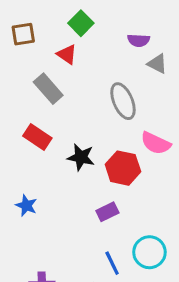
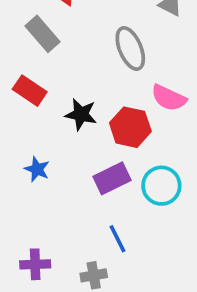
blue star: (26, 205) -> (37, 169), moved
purple rectangle: (107, 212) -> (112, 178), size x1.4
cyan circle: (149, 252) -> (161, 186), moved

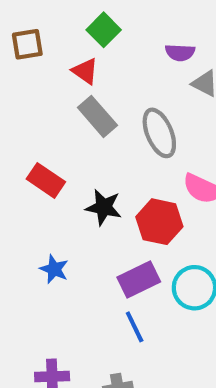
gray rectangle: (42, 34) -> (97, 116), moved
blue line: (117, 239) -> (135, 327), moved

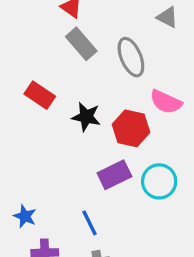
blue star: (54, 269) -> (25, 216), moved
blue line: (135, 327) -> (90, 223), moved

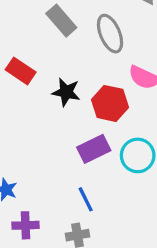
blue line: (90, 223) -> (86, 199), moved

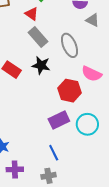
black star: (66, 92) -> (41, 65), moved

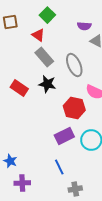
gray cross: (48, 176) -> (75, 189), moved

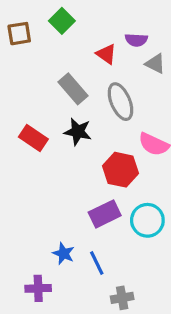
green square: (47, 15) -> (62, 21), moved
red triangle: (38, 35) -> (106, 54), moved
blue star: (10, 161) -> (64, 254), moved

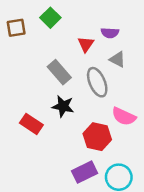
red triangle: (106, 54) -> (86, 44), turned 30
gray triangle: (155, 64) -> (117, 59), moved
red rectangle: (33, 138) -> (31, 124), moved

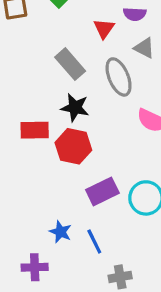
red rectangle: (31, 124) -> (35, 130), turned -35
red hexagon: (97, 137) -> (73, 146), moved

